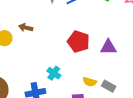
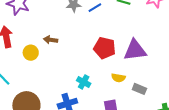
purple triangle: (108, 47) -> (135, 50), size x1.4
yellow semicircle: (90, 82) -> (118, 78), moved

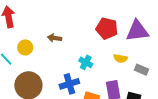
brown arrow: (51, 40) -> (55, 38), moved
yellow circle: (31, 53) -> (25, 47), moved

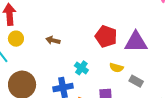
yellow circle: (25, 47) -> (16, 39), moved

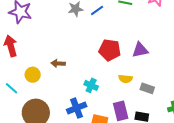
yellow circle: (16, 39) -> (33, 75), moved
purple triangle: (136, 42) -> (140, 50), size x0.7

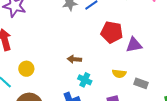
red pentagon: (110, 50) -> (112, 32), moved
brown arrow: (58, 63) -> (74, 59), moved

